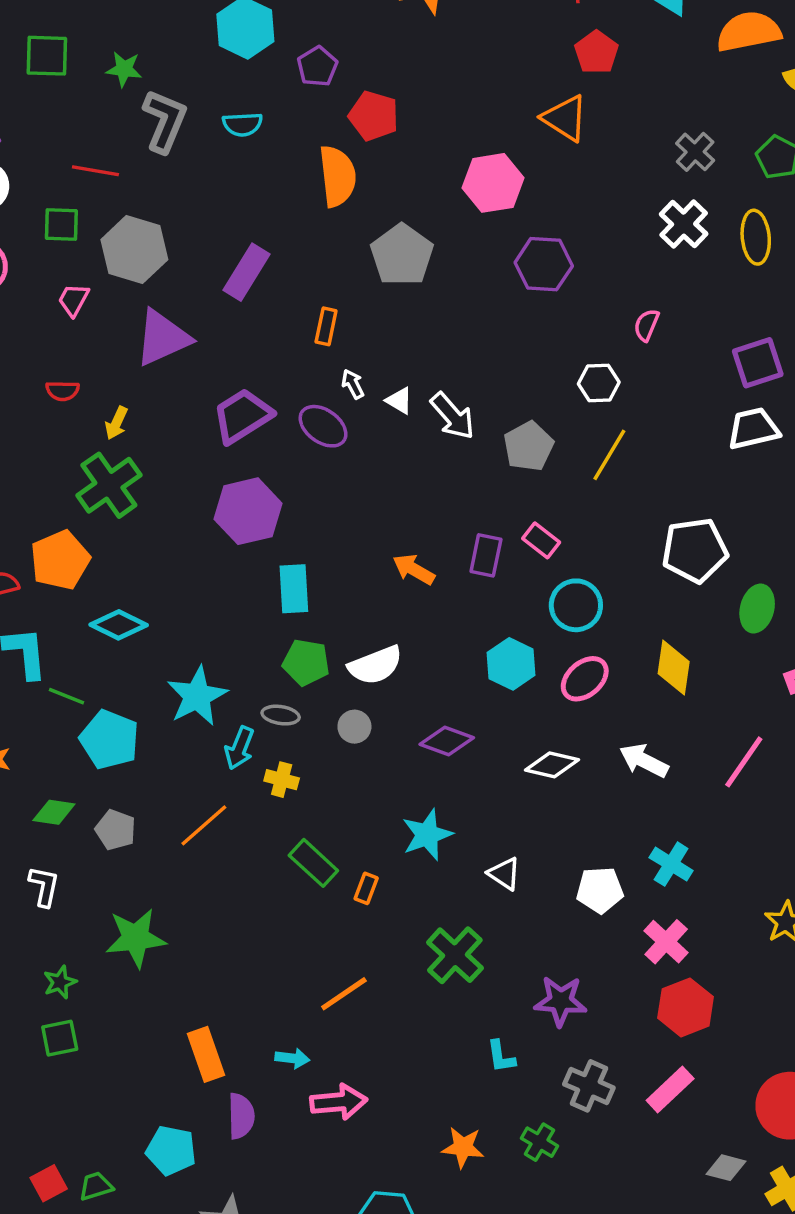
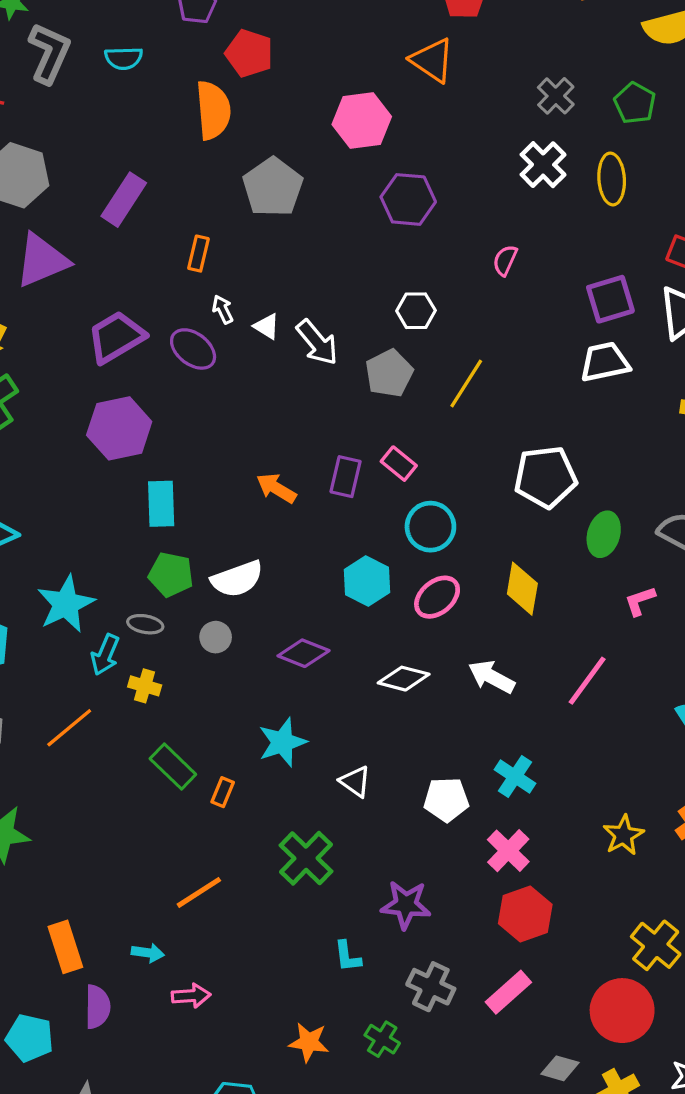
white hexagon: (599, 383) -> (416, 311), moved
pink arrow: (339, 1102) -> (191, 996), size x0.7

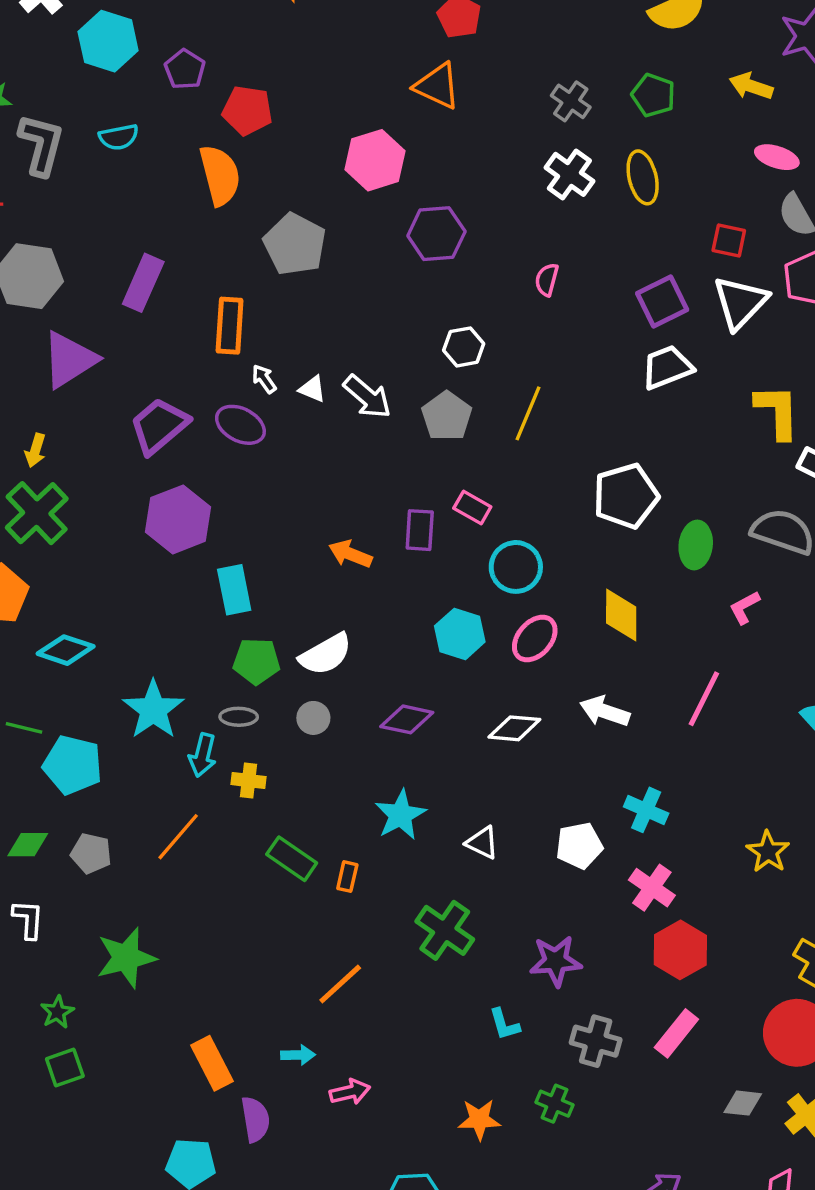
orange rectangle: (198, 254) -> (230, 326), size x1.5

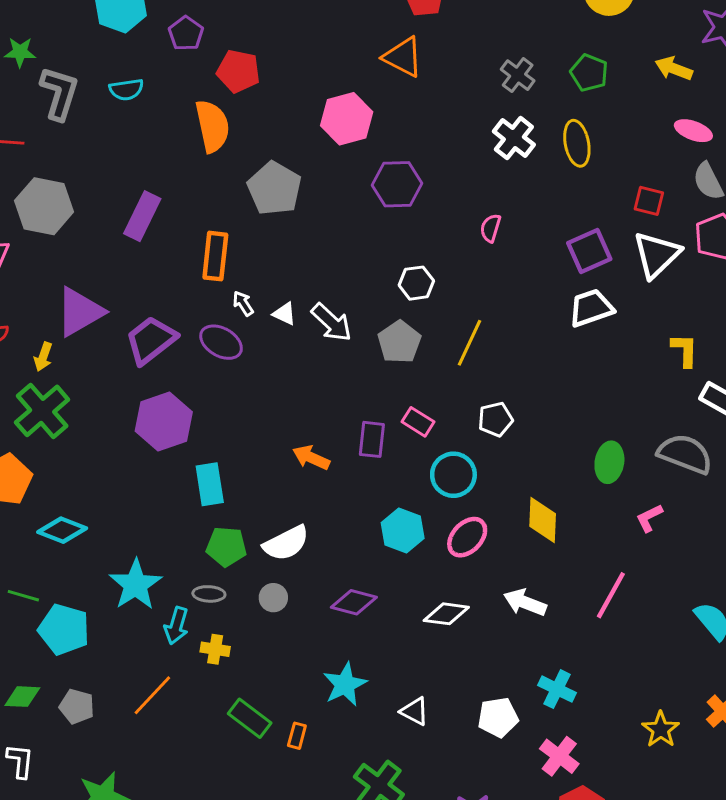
purple triangle: (69, 360) -> (80, 312), moved
yellow L-shape: (777, 412) -> (685, 350), size x0.7
white pentagon: (626, 496) -> (495, 419), moved, size x0.6

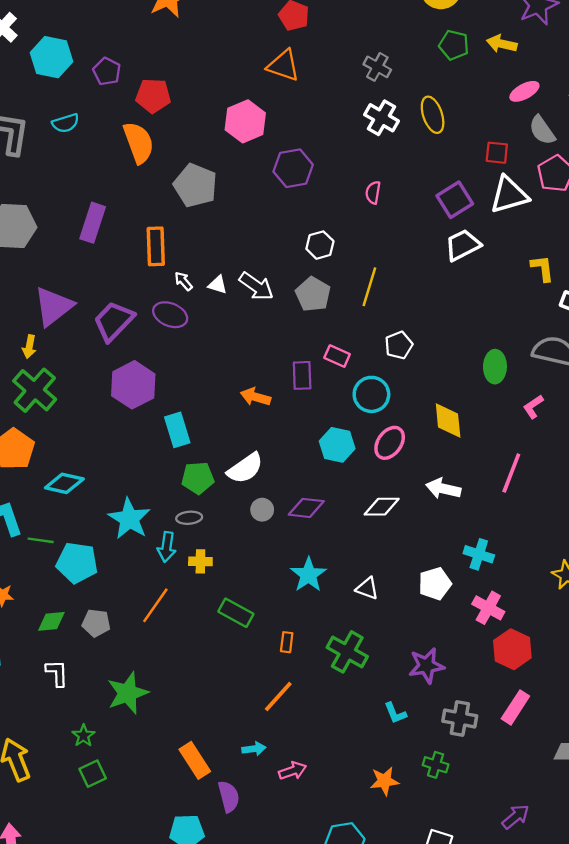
green pentagon: (589, 73) -> (454, 45), moved
pink ellipse: (693, 131) -> (524, 91), turned -40
white triangle: (657, 255) -> (509, 195), turned 36
gray circle: (273, 598) -> (262, 510), moved
orange rectangle: (297, 736) -> (287, 642), moved

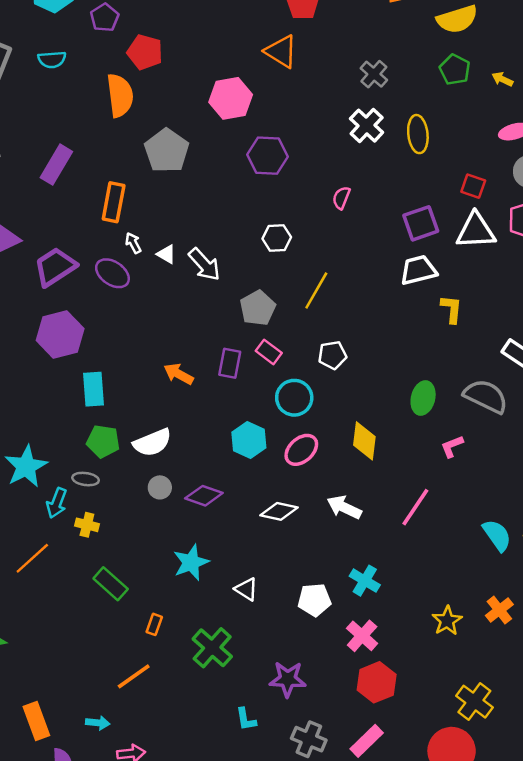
yellow arrow: (502, 44) -> (502, 79), size x0.7
yellow L-shape: (542, 268) -> (451, 309), moved
gray pentagon: (313, 294) -> (258, 308), moved

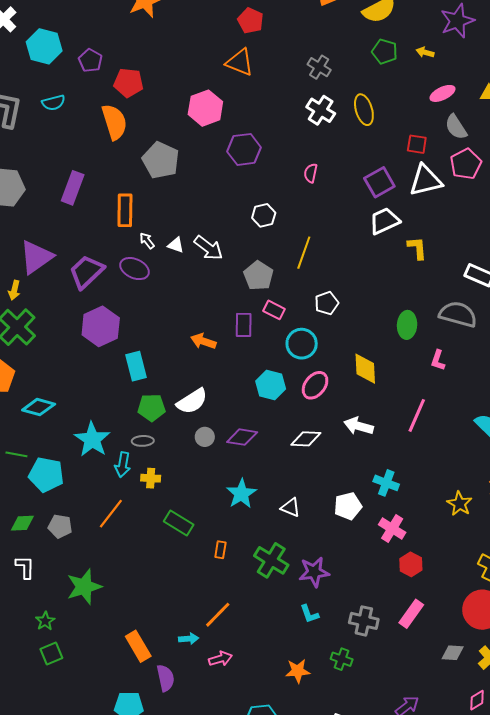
pink L-shape: (452, 446) -> (438, 360), turned -40
orange line: (134, 676) -> (218, 615), moved
purple star: (288, 679) -> (314, 572), moved
red hexagon: (377, 682) -> (411, 564), size x0.7

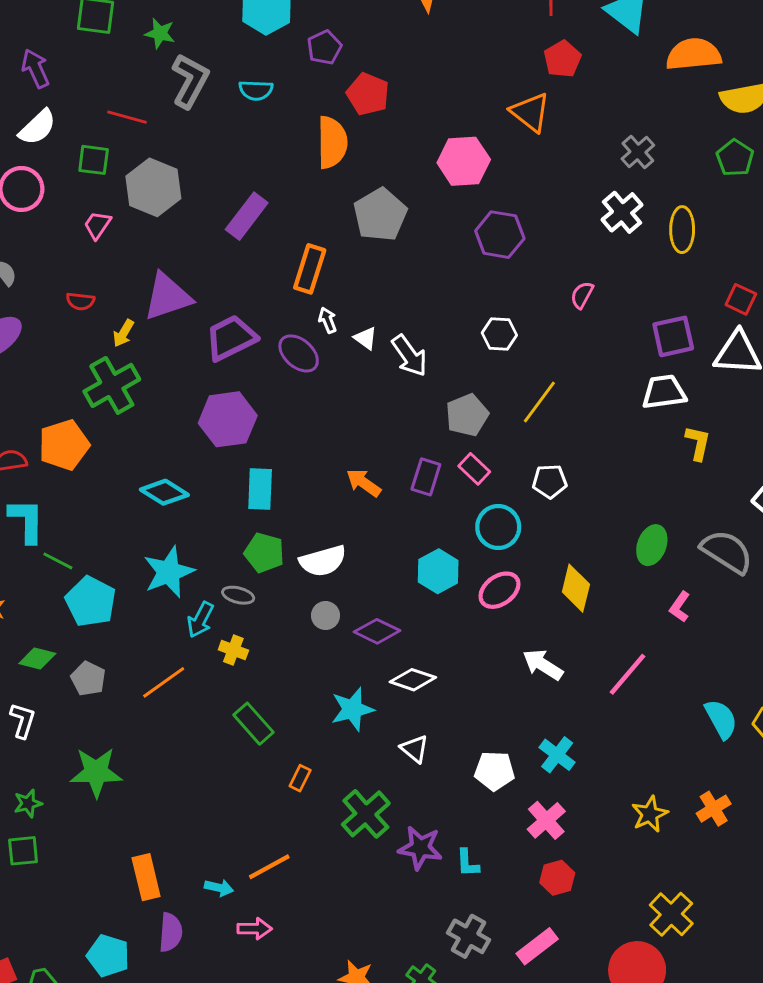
cyan diamond: (39, 407) -> (164, 492), moved
white diamond: (306, 439) -> (413, 680), moved
cyan L-shape: (309, 614) -> (467, 863), moved

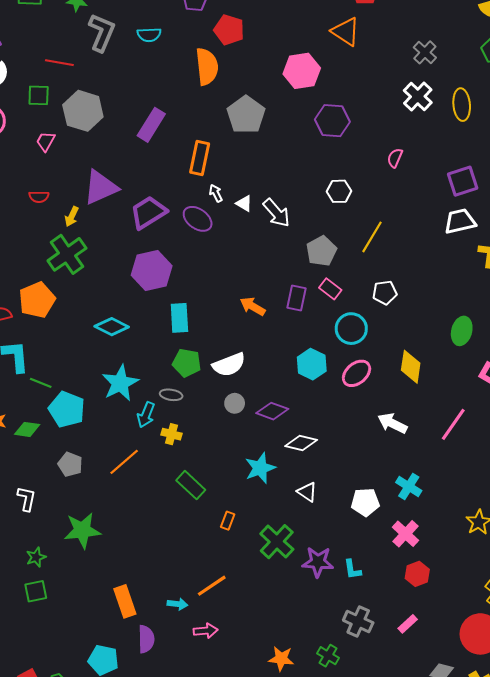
green diamond: (37, 659) -> (27, 429), moved
pink rectangle: (537, 946) -> (408, 624), size x0.7

